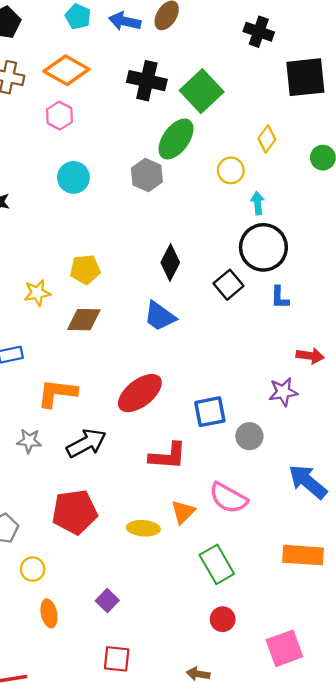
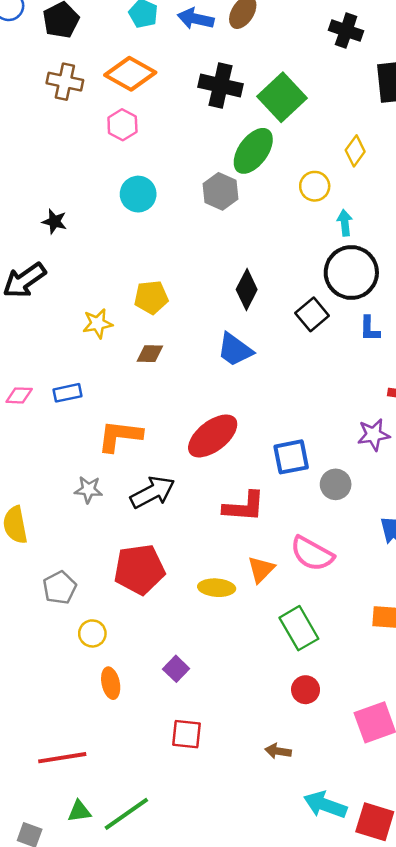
brown diamond: (84, 320) -> (150, 354), size x0.7

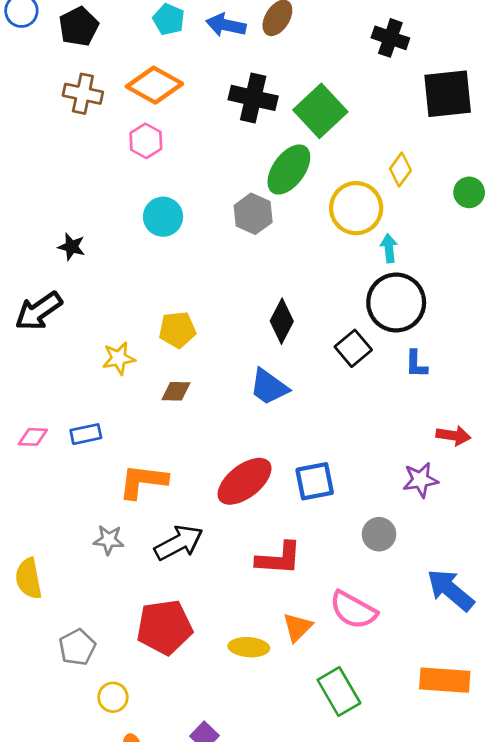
yellow circle: (315, 186) -> (356, 208), size x1.6
blue square: (291, 457) -> (315, 481), moved

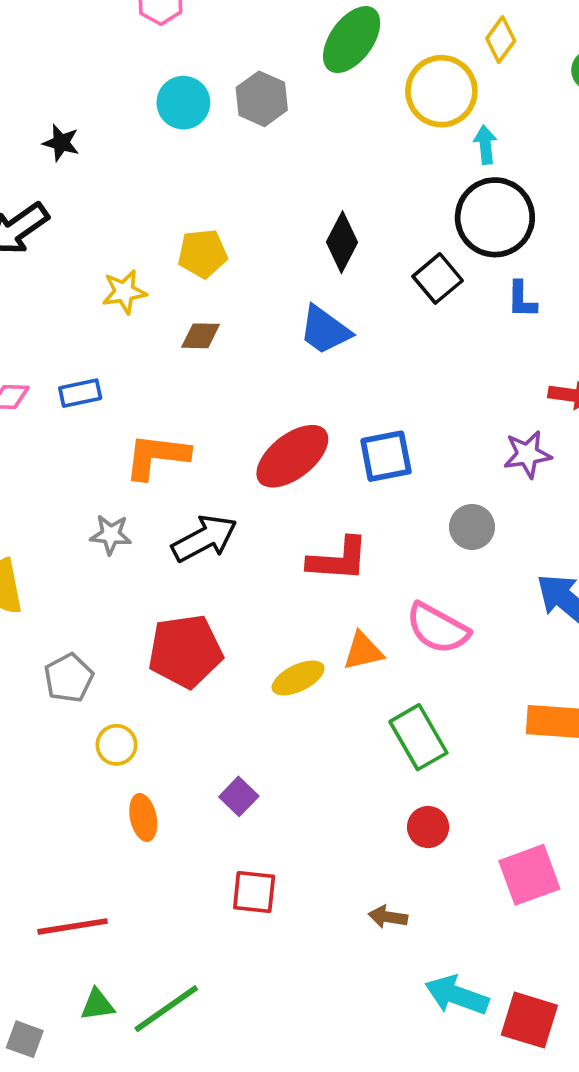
gray hexagon: (253, 214) -> (262, 99), moved
orange triangle: (297, 627) -> (363, 651), turned 32
yellow ellipse: (249, 647) -> (298, 678), turned -30

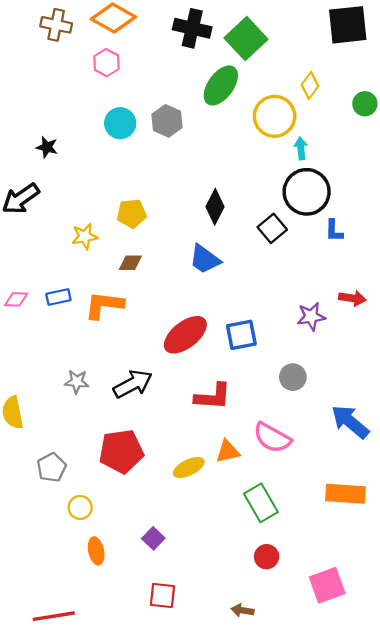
blue L-shape: (522, 299) -> (334, 231), moved
purple star: (527, 454) -> (311, 316), moved
orange L-shape: (157, 456) -> (104, 305), moved

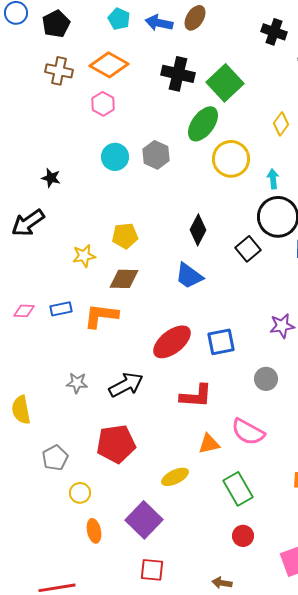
yellow circle: (275, 116) -> (231, 159), moved
brown diamond: (130, 263) -> (124, 279), size x1.4
yellow ellipse: (189, 467) -> (175, 477), moved
purple square: (153, 538) -> (144, 520), size x1.8

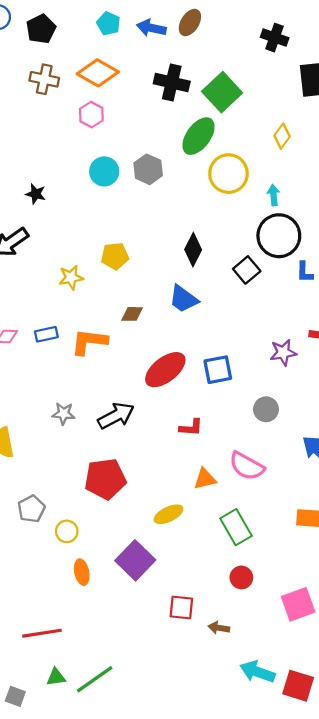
brown diamond: (124, 279) -> (132, 314), moved, size x0.7
red L-shape: (196, 396) -> (191, 427), size x0.7
gray pentagon: (55, 458) -> (31, 509), moved
red square: (152, 570) -> (181, 607), moved

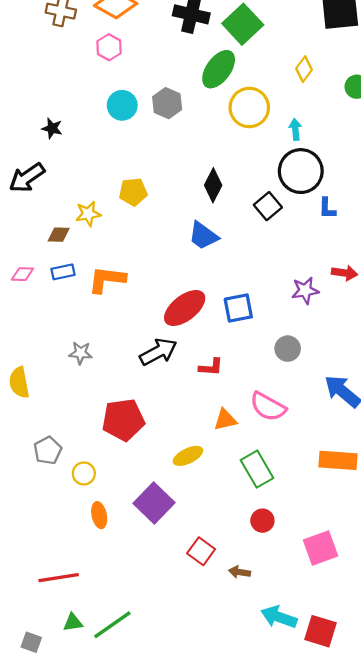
brown diamond: (132, 314) -> (59, 235), moved
black arrow: (116, 416) -> (158, 352), moved
red square: (181, 607) -> (201, 551), turned 30

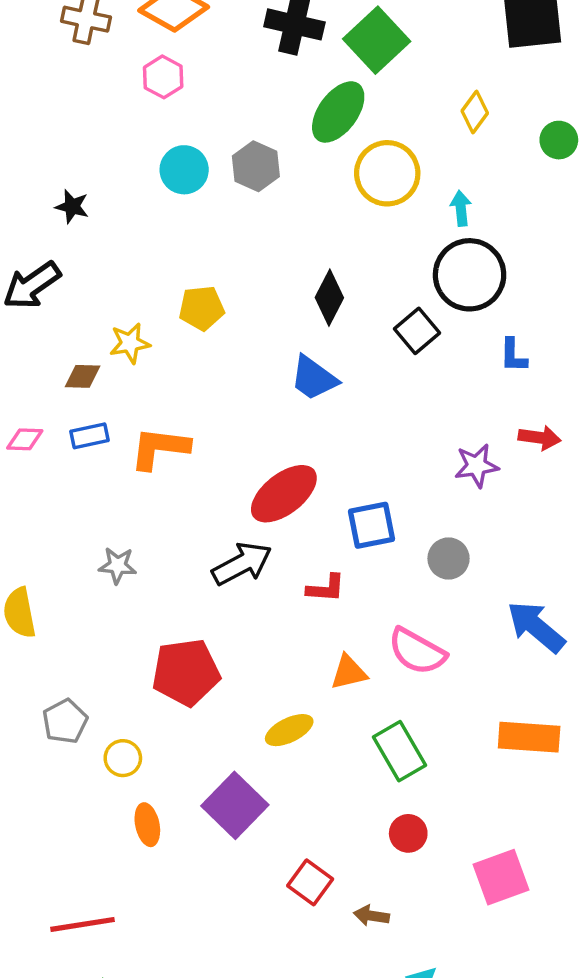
blue L-shape: (327, 208) -> (513, 355), moved
blue square: (238, 308) -> (371, 525), moved

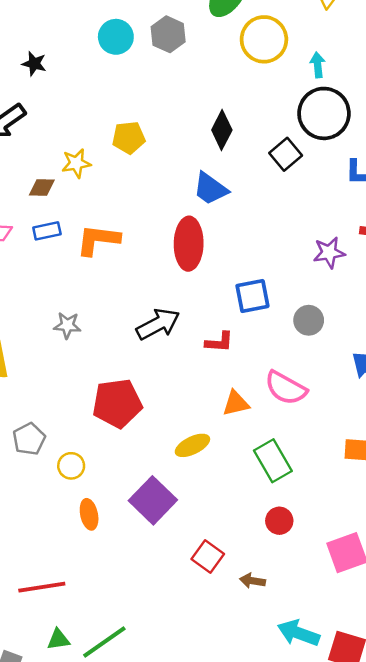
red ellipse: (284, 494) -> (189, 244), moved, turned -51

